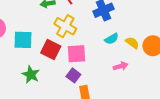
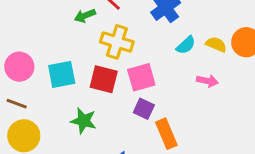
pink arrow: (121, 66) -> (207, 81), turned 40

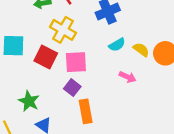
green star: (84, 121) -> (29, 101), moved

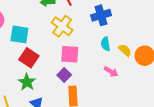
cyan semicircle: (117, 45) -> (105, 44), turned 104
red square: (46, 57) -> (29, 58), moved

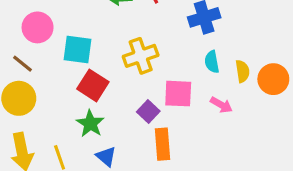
yellow cross: (62, 26) -> (141, 56), moved, turned 35
yellow semicircle: (125, 50) -> (242, 71), turned 40
pink square: (70, 54) -> (178, 94), moved

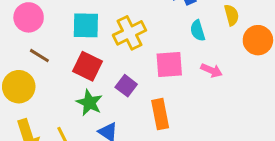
cyan square: (77, 49) -> (86, 25), moved
brown line: (22, 64) -> (39, 56), moved
yellow semicircle: (242, 71) -> (231, 15), moved
purple square: (148, 111) -> (126, 86), moved

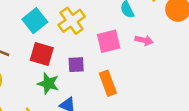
cyan square: (86, 25) -> (35, 21), turned -30
purple square: (126, 86) -> (76, 65), turned -30

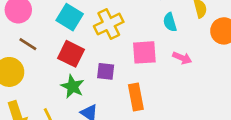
cyan square: (35, 21) -> (70, 17), turned -30

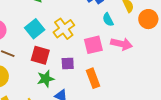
cyan square: (70, 17) -> (35, 29), turned 30
pink arrow: (182, 58) -> (121, 44), size x1.5
green star: (72, 86) -> (46, 79), turned -30

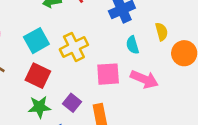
purple square: (68, 64) -> (72, 103), moved, turned 32

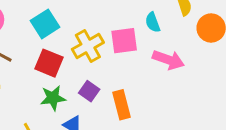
yellow cross: (74, 47) -> (88, 46), moved
pink square: (108, 74) -> (124, 41), moved

